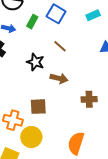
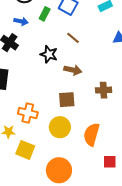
brown square: (38, 107) -> (67, 100), moved
yellow circle: (31, 137) -> (60, 127), moved

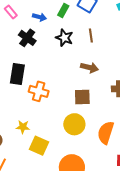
brown line: (73, 38) -> (91, 35), turned 40
black star: (49, 54) -> (64, 38), moved
orange cross: (28, 113) -> (39, 91), moved

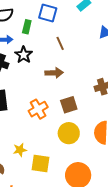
black star: (64, 38) -> (24, 55), moved, turned 30
brown arrow: (89, 68) -> (54, 73), moved
orange cross: (39, 91) -> (38, 109), moved, turned -30

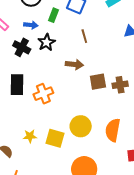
brown square: (69, 105) -> (98, 82), moved
orange cross: (38, 109) -> (43, 94), moved
yellow square: (41, 163) -> (55, 138), moved

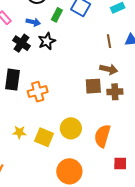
brown line: (84, 36) -> (109, 41), moved
brown arrow: (74, 64) -> (109, 69), moved

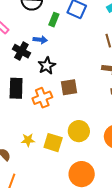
blue arrow: (33, 22) -> (40, 40), moved
black star: (47, 41) -> (47, 66), moved
brown square: (93, 86) -> (69, 87), moved

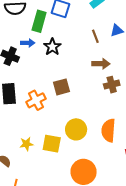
green rectangle: (54, 20) -> (39, 21), size x1.5
black star: (47, 66) -> (52, 47), moved

